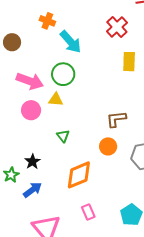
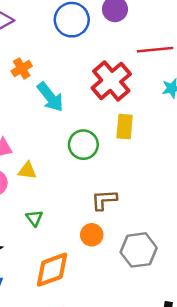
orange cross: (47, 21) -> (22, 68), turned 35
red cross: (117, 27) -> (111, 81), size x1.4
green circle: (63, 74) -> (83, 145), moved

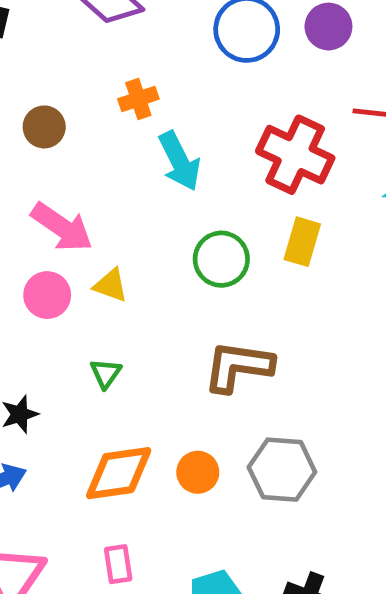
red cross: (111, 81) -> (295, 155), turned -36
brown L-shape: (104, 200) -> (238, 366), size x1.4
orange circle: (92, 235) -> (198, 472), moved

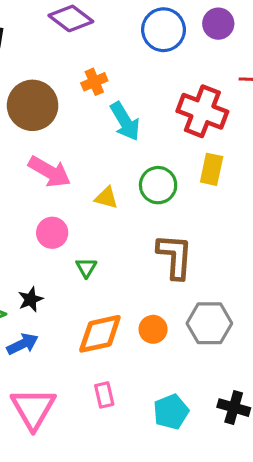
brown circle: (44, 127) -> (33, 105), size x1.8
yellow triangle: (111, 285) -> (106, 198), moved
pink circle: (47, 295) -> (52, 233), moved
brown L-shape: (238, 366) -> (175, 256), turned 90

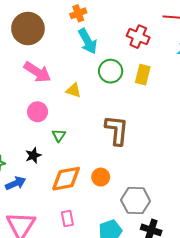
orange cross: (94, 82) -> (78, 13), moved
red cross: (202, 111) -> (138, 37), size x0.7
green circle: (158, 185) -> (111, 71), moved
black star: (31, 299) -> (33, 155), moved
gray hexagon: (209, 323) -> (136, 201), moved

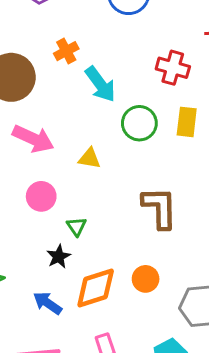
orange cross: (78, 13) -> (66, 51), moved
black star: (33, 155) -> (59, 257), moved
blue arrow: (16, 183) -> (48, 303), moved, turned -114

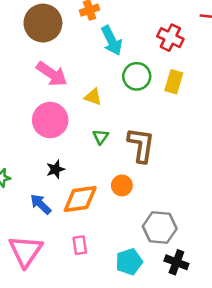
pink circle: (41, 196) -> (50, 120), size x1.5
green triangle: (77, 226) -> (101, 137), moved
orange circle: (146, 279) -> (122, 185), moved

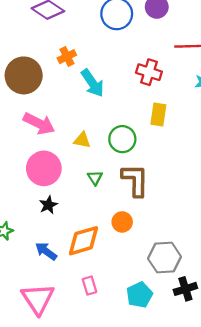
green circle: (137, 76) -> (122, 139), moved
black star: (56, 169) -> (48, 205), moved
black cross: (176, 262) -> (185, 289), turned -30

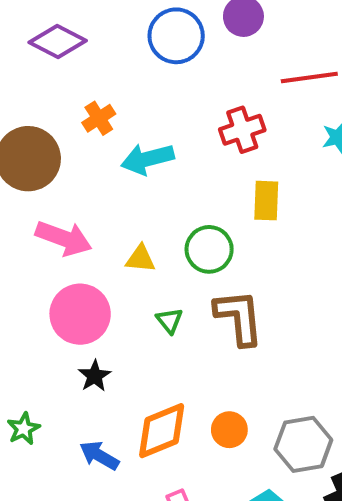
red cross: (149, 72) -> (242, 130), turned -30
cyan arrow: (92, 83) -> (148, 159), turned 116
orange circle: (122, 222) -> (229, 430), moved

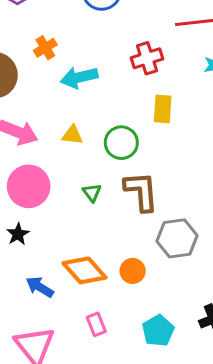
yellow triangle: (140, 259) -> (72, 135), moved
black star: (95, 376) -> (18, 234), moved
orange diamond: (162, 431) -> (84, 270), turned 69
gray hexagon: (303, 444) -> (177, 238), moved

